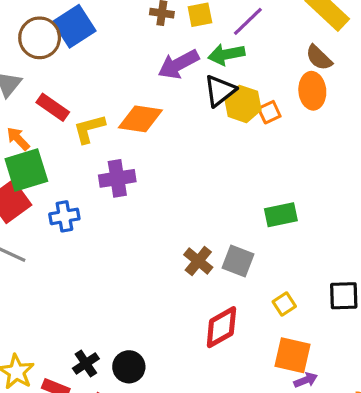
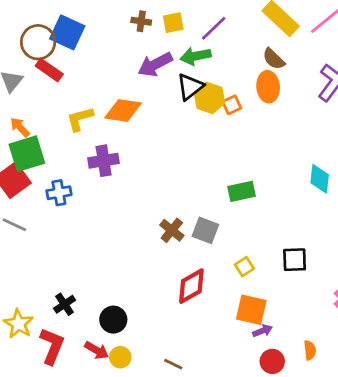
blue square: (74, 26) -> (67, 32), turned -32
red rectangle: (53, 107) -> (49, 70), moved
black cross: (86, 364) -> (65, 304), moved

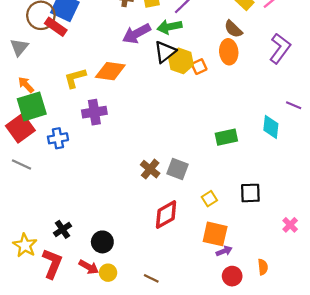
red rectangle: (49, 70) -> (56, 27), moved
green rectangle: (242, 191) -> (226, 137), moved

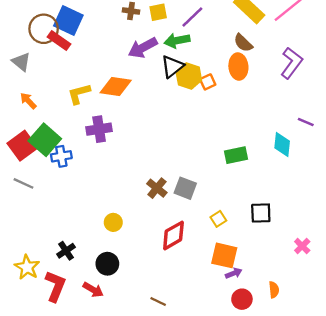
gray triangle: (19, 47) -> (21, 62), turned -30
green square: (32, 106) -> (45, 140), moved, turned -32
yellow circle: (108, 273) -> (113, 222), moved

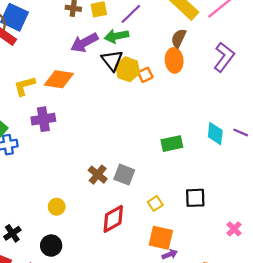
brown semicircle: (243, 43) -> (179, 38), turned 72
black triangle: (172, 67) -> (112, 60), turned -30
purple line: (306, 122) -> (241, 132), moved

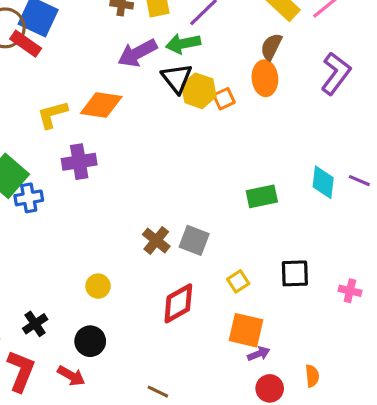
pink cross: (234, 229) -> (350, 291), moved, turned -32

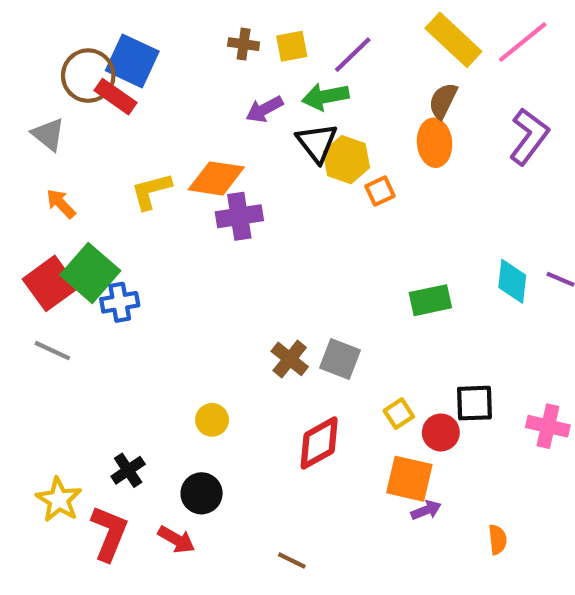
purple arrow: (137, 53) -> (265, 109), size x0.7
orange square: (224, 99) -> (380, 191), moved
purple cross: (79, 162) -> (239, 216), moved
pink cross: (350, 291) -> (548, 426), size x1.4
red circle: (270, 388) -> (441, 432), moved

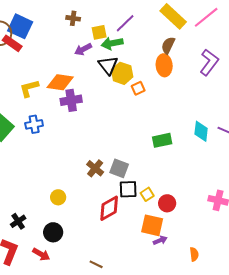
yellow square: (292, 46) -> (99, 32), moved
blue cross: (120, 302) -> (34, 124), moved
black square: (474, 403) -> (128, 189), moved

